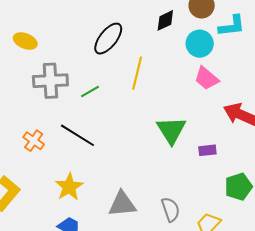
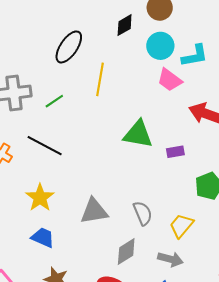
cyan L-shape: (232, 26) -> (195, 56), moved
green triangle: (171, 130) -> (138, 134), turned -44

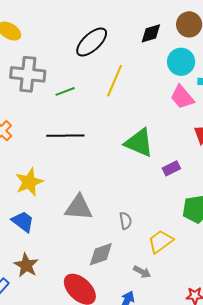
black line: (45, 146) -> (65, 136), moved, turned -42
purple rectangle: (175, 152) -> (171, 168), turned -30
gray semicircle: (143, 213) -> (126, 221), size x0.7
gray arrow: (170, 259) -> (142, 272), size x0.7

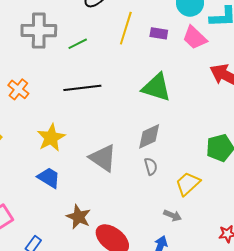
purple rectangle: (171, 168) -> (159, 33), moved, turned 42
gray triangle: (79, 208) -> (103, 158), turned 36
gray diamond: (101, 254) -> (149, 136), moved
brown star: (26, 265) -> (79, 217), moved

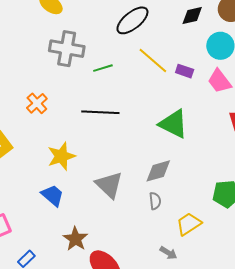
yellow line: (126, 28) -> (153, 60), turned -76

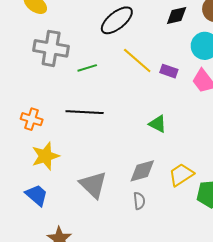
orange cross: (37, 103) -> (32, 119), moved, turned -30
green triangle: (173, 124) -> (158, 124), size x0.6
yellow trapezoid: (189, 224) -> (181, 175), moved

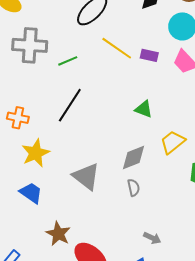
black line: (85, 112) -> (70, 105), turned -54
yellow trapezoid: (181, 175) -> (173, 142), moved

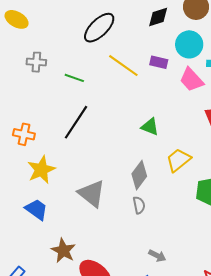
gray cross: (30, 45) -> (36, 62), size x0.6
purple rectangle: (149, 55) -> (159, 62), moved
green line: (68, 61) -> (74, 78), turned 42
gray diamond: (133, 158) -> (139, 175), turned -32

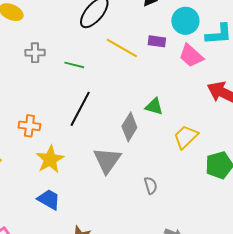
gray diamond: (139, 175) -> (129, 127), moved
gray triangle: (92, 194) -> (107, 160), moved, turned 32

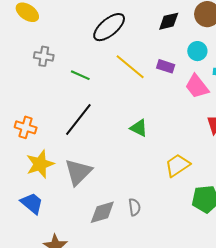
cyan circle: (185, 21) -> (197, 51), size x0.7
green triangle: (154, 106) -> (139, 128), moved
gray diamond: (129, 127) -> (102, 212), moved, turned 32
gray triangle: (107, 160) -> (78, 172), moved

